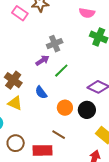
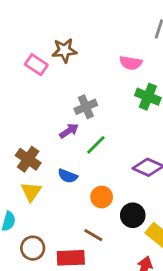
blue semicircle: (41, 92) -> (68, 176), turned -32
yellow triangle: (15, 103) -> (31, 192), turned 42
black circle: (87, 110) -> (133, 215), moved

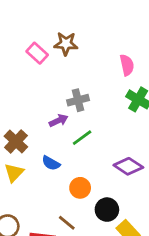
pink semicircle: (131, 63) -> (127, 65), turned -120

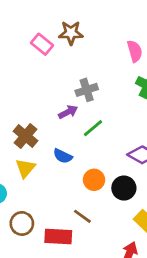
black circle: (107, 210) -> (124, 188), moved

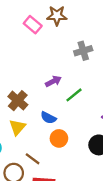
gray cross: (87, 90) -> (83, 51), moved
orange circle: (94, 180) -> (59, 138), moved
brown line: (82, 216) -> (33, 159), moved

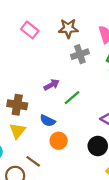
brown star: (57, 16) -> (68, 28), moved
brown cross: (18, 101) -> (17, 105), turned -30

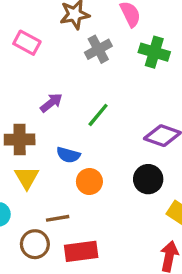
pink rectangle: (30, 30) -> (27, 43), moved
purple arrow: (52, 85) -> (51, 103), moved
brown line: (33, 161) -> (58, 218), turned -35

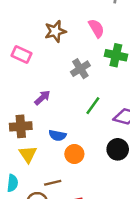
gray cross: (98, 49) -> (80, 69), moved
green line: (98, 115) -> (93, 106), moved

